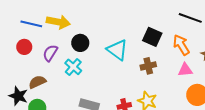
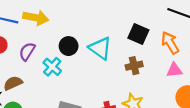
black circle: (80, 43) -> (69, 46), moved

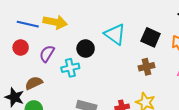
cyan triangle: (100, 48) -> (115, 34), moved
cyan cross: (52, 67) -> (70, 68), turned 36

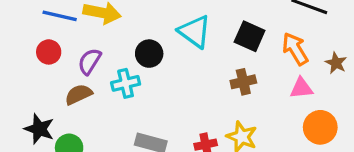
brown semicircle: (34, 83) -> (78, 94), moved

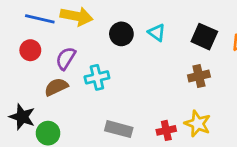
cyan triangle: (195, 32) -> (157, 33), size x0.6
black circle: (149, 54) -> (121, 34), moved

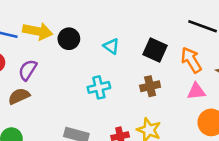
black circle: (121, 34) -> (69, 39), moved
cyan cross: (97, 77) -> (99, 87), moved

